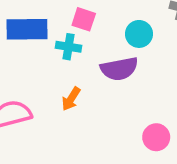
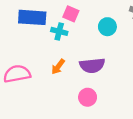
purple semicircle: (119, 69) -> (92, 65), moved
pink circle: (156, 137) -> (88, 97), moved

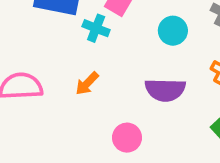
purple semicircle: (92, 65) -> (165, 90), moved

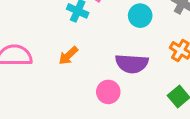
pink circle: (127, 138) -> (108, 92), moved

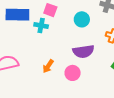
orange arrow: (68, 56) -> (48, 66), moved

